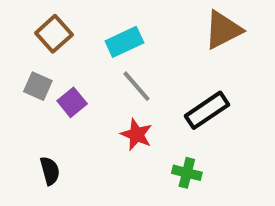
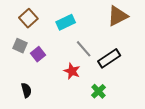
gray line: (136, 86) -> (84, 49), moved
green cross: (187, 173) -> (99, 91), turned 32

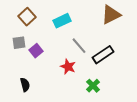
gray square: (20, 46) -> (19, 43), turned -32

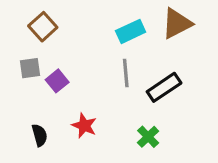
cyan rectangle: (62, 21) -> (131, 31), moved
gray line: (79, 46) -> (126, 73), turned 36
red star: (68, 67) -> (84, 126), moved

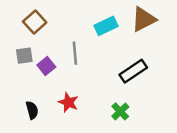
gray line: (126, 73) -> (75, 53), moved

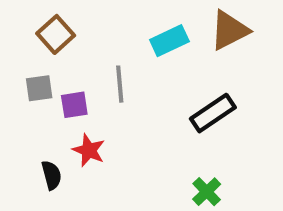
purple square: (46, 66) -> (74, 105), turned 30
red star: (68, 102) -> (89, 150), moved
green cross: (120, 111) -> (207, 192), moved

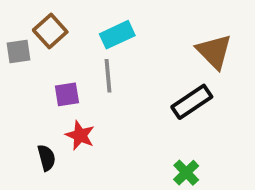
brown triangle: (229, 30) -> (214, 51), moved, turned -48
cyan rectangle: (169, 41) -> (117, 35), moved
gray square: (39, 88) -> (19, 51), moved

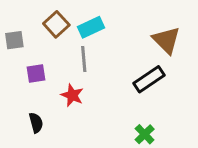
brown square: (50, 31) -> (56, 24), moved
purple square: (67, 94) -> (36, 73), moved
red star: (80, 135) -> (72, 95), moved

